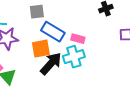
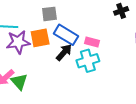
orange square: (41, 49) -> (40, 38), moved
black arrow: (51, 64) -> (64, 52), moved, size x0.7

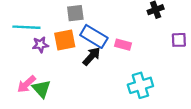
purple star: (18, 42) -> (40, 45), size x0.6
cyan cross: (88, 61) -> (140, 85), moved

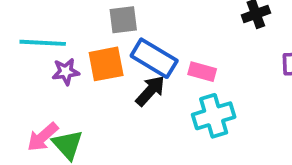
cyan cross: (140, 85) -> (214, 116), moved

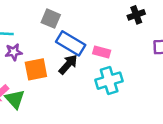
gray square: (123, 20) -> (51, 19), turned 30
orange square: (106, 64) -> (36, 69), moved

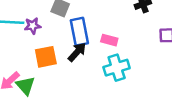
blue rectangle: (71, 43) -> (79, 32), turned 48
purple star: (14, 52) -> (33, 26), moved

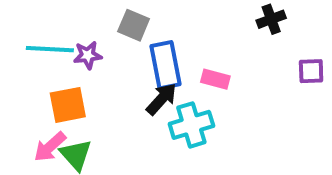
orange square: (46, 57) -> (68, 105), moved
cyan cross: (117, 68) -> (191, 125), moved

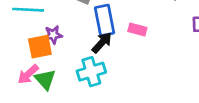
purple star: (88, 55) -> (53, 35), moved
cyan cross: (191, 125) -> (91, 72), moved

